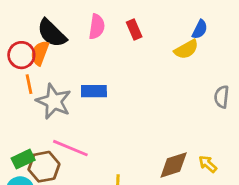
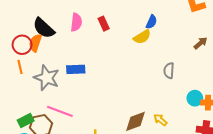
orange line: (29, 84) -> (20, 67), moved

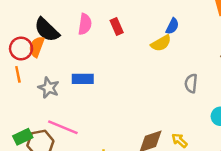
gray star: (47, 78) -> (49, 88), size x0.7

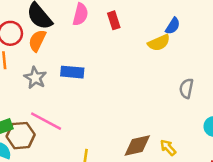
orange semicircle: (37, 47) -> (37, 41), moved

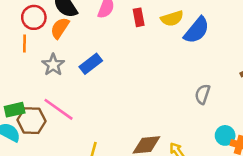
blue semicircle: (173, 26) -> (197, 30), size x1.6
yellow semicircle: (159, 43) -> (172, 18), moved
blue rectangle: (72, 72) -> (91, 64), turned -50

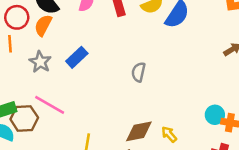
gray semicircle: (202, 94) -> (138, 72), moved

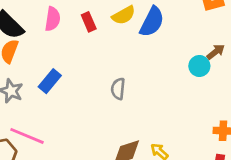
cyan circle: (215, 115) -> (199, 66), moved

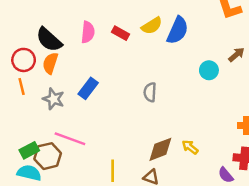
red rectangle: (89, 22) -> (121, 33), turned -35
cyan circle: (199, 66) -> (209, 70), moved

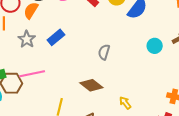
pink line: (70, 139) -> (32, 74), turned -45
brown diamond: (160, 149) -> (91, 85), moved, turned 45

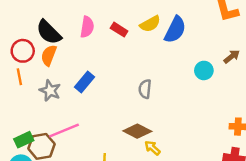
yellow arrow: (125, 103) -> (152, 148), moved

